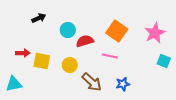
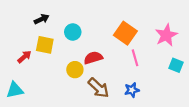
red semicircle: (85, 41) -> (93, 58), moved
red arrow: (23, 53) -> (24, 57), turned -40
pink line: (110, 56) -> (135, 58), moved, turned 63
yellow square: (42, 61) -> (45, 45), moved

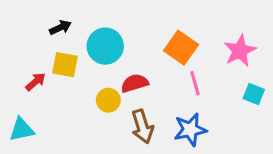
cyan circle: (73, 32) -> (105, 46), size x1.5
brown arrow: (99, 88) -> (142, 127), turned 30
blue star: (132, 90) -> (190, 130), size x1.5

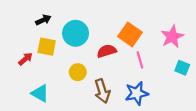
red semicircle: (135, 83) -> (107, 51), moved
cyan triangle: (22, 130) -> (40, 93), moved, turned 42

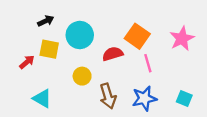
cyan square: (182, 68) -> (184, 98), moved

